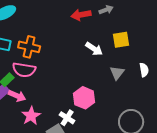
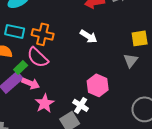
yellow square: (121, 40) -> (140, 38), moved
white arrow: (94, 49) -> (89, 36), moved
pink semicircle: (24, 70) -> (38, 57), turned 35

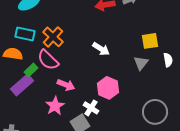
orange cross: (43, 34) -> (53, 37), turned 30
white arrow: (89, 36) -> (101, 49), moved
pink arrow: (31, 83) -> (66, 85), moved

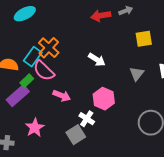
cyan rectangle: (25, 34) -> (33, 57), moved, turned -66
yellow square: (150, 41) -> (144, 39), moved
pink star: (55, 106) -> (35, 128), moved

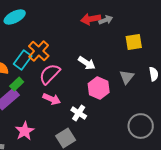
gray arrow: (126, 11) -> (106, 20), moved
pink semicircle: (44, 71) -> (50, 74), moved, turned 90
pink hexagon: (104, 99) -> (99, 88), moved
white cross: (87, 119) -> (79, 113), moved

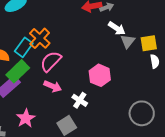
yellow square: (134, 42) -> (149, 43), moved
white arrow: (87, 63) -> (117, 28), moved
gray triangle: (127, 77) -> (128, 41), moved
green rectangle: (17, 84) -> (18, 71), size x1.6

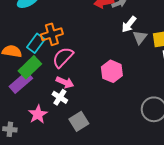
white arrow: (117, 28) -> (129, 24), turned 96
orange cross: (40, 38) -> (52, 34), turned 30
white cross: (80, 100) -> (60, 97), moved

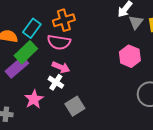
orange cross: (52, 34) -> (64, 20), moved
pink semicircle: (63, 57) -> (59, 42), turned -125
pink hexagon: (112, 71) -> (130, 56), moved

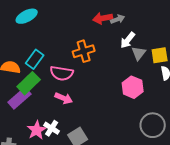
orange cross: (64, 20) -> (84, 51), moved
white cross: (56, 82) -> (52, 128), moved

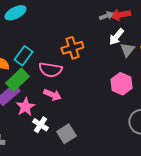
red arrow: (103, 18) -> (120, 15), moved
pink star: (37, 130) -> (25, 107), moved

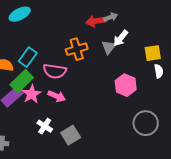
red arrow: (120, 15) -> (96, 21), moved
gray triangle: (127, 50) -> (109, 47), moved
pink star: (25, 107) -> (32, 94), moved

